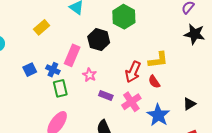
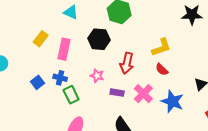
pink rectangle: (72, 55) -> (64, 49), moved
red arrow: (133, 72) -> (127, 63), moved

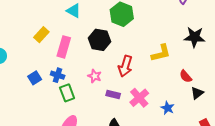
black star: (192, 15) -> (194, 37), moved
red semicircle: (162, 69) -> (186, 76), moved
blue star: (172, 101) -> (168, 108), size x0.6

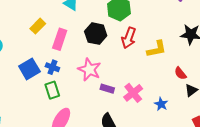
red arrow: (125, 66) -> (129, 38), moved
pink star: (95, 76) -> (89, 70), size x1.6
blue square: (35, 78) -> (29, 69), size x1.5
green rectangle: (67, 93) -> (52, 90), moved

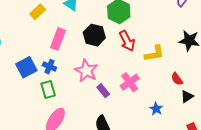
yellow rectangle: (38, 26) -> (38, 12), moved
red arrow: (129, 38) -> (127, 41), turned -50
purple rectangle: (107, 89) -> (103, 91), turned 32
pink cross: (133, 93) -> (130, 82), moved

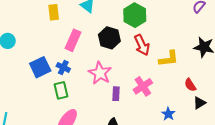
yellow rectangle: (38, 12) -> (54, 12), turned -56
purple rectangle: (103, 91) -> (116, 94), turned 40

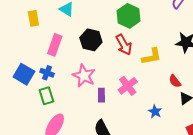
green hexagon: (135, 15) -> (129, 16), moved
blue square: (40, 67) -> (24, 74), turned -30

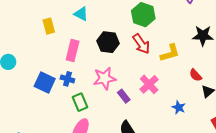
pink star: (84, 76) -> (105, 78), turned -30
purple rectangle: (101, 95) -> (124, 96), turned -32
green rectangle: (46, 96) -> (80, 102), moved

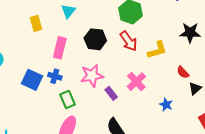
cyan triangle: (81, 14) -> (68, 11), turned 42

